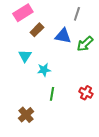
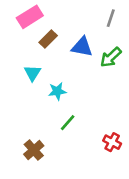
gray line: (77, 14) -> (111, 18), moved
red cross: (86, 93) -> (112, 142), moved
green line: (52, 94) -> (68, 123), turned 32

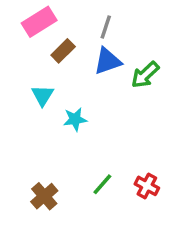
gray line: (111, 18) -> (106, 27), moved
blue triangle: (82, 47) -> (108, 61), turned -30
green line: (68, 123) -> (102, 184), moved

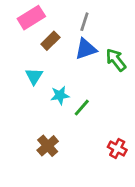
green arrow: (145, 75) -> (116, 60), turned 95
green line: (102, 184) -> (82, 108), moved
brown cross: (44, 196) -> (48, 146), moved

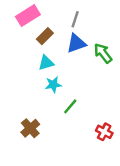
cyan triangle: (34, 76) -> (46, 63), moved, turned 42
green line: (82, 108) -> (70, 106), moved
brown cross: (48, 146) -> (30, 128), moved

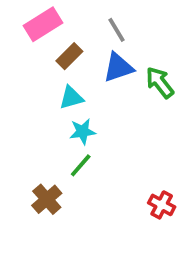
gray line: (75, 19) -> (116, 30), turned -49
green line: (70, 106) -> (81, 165), moved

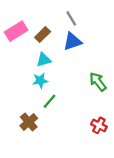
pink rectangle: (43, 24) -> (16, 31), moved
green arrow: (160, 83) -> (98, 82), moved
cyan star: (83, 132) -> (40, 81), moved

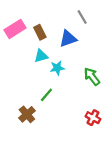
gray line: (71, 18) -> (82, 17), moved
brown rectangle: (43, 35) -> (40, 32), turned -72
cyan star: (40, 81) -> (57, 68), moved

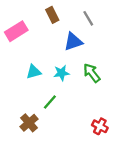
brown rectangle: (40, 32) -> (52, 15), moved
cyan triangle: (41, 56) -> (34, 72), moved
green arrow: (92, 77) -> (92, 73), moved

